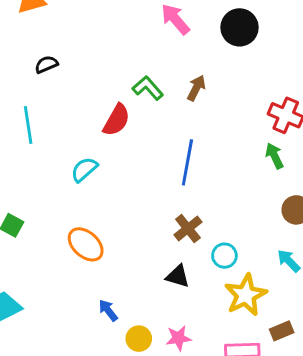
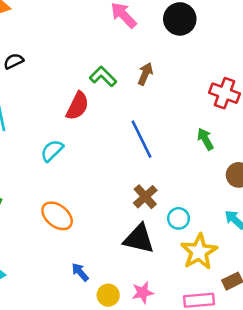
green arrow: (274, 156) -> (205, 139), moved
blue line: (187, 162) -> (141, 139), turned -33
black triangle: (178, 276) -> (139, 239), size x1.5

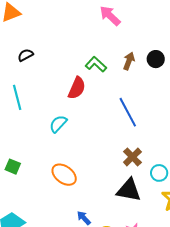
black circle: (180, 19) -> (156, 59), moved, size x0.7

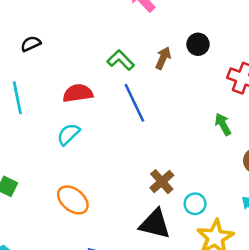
black circle: (156, 59) -> (198, 44), moved
red semicircle: (77, 88) -> (78, 93), moved, turned -125
blue line: (128, 112) -> (134, 103), moved

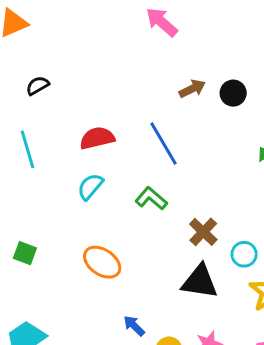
black circle: (198, 44) -> (233, 93), moved
brown arrow: (163, 58) -> (192, 89), turned 45
green L-shape: (121, 60) -> (151, 198), moved

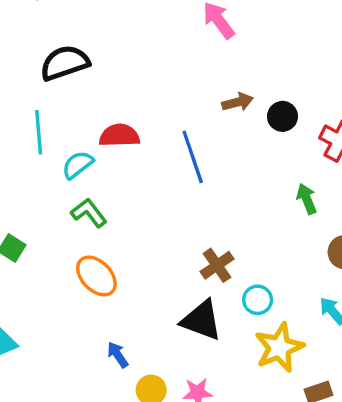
black semicircle: (38, 86) -> (65, 63), size x1.8
cyan semicircle: (90, 187) -> (78, 165), moved
green L-shape: (151, 198) -> (89, 213), moved

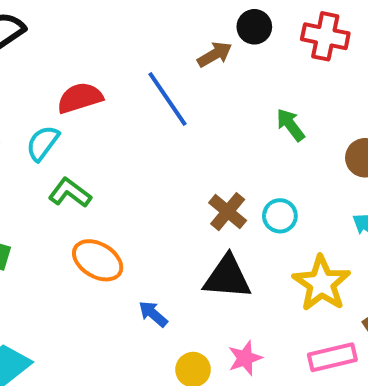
brown arrow: (238, 102) -> (215, 54), moved
green arrow: (307, 199) -> (290, 125), moved
cyan circle: (258, 300) -> (280, 216), moved
blue arrow: (118, 355) -> (153, 314), moved

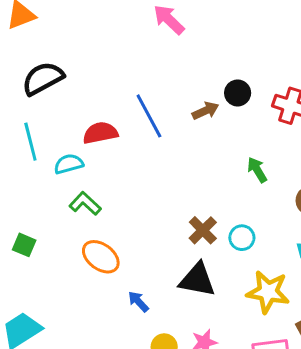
blue line: (167, 99) -> (149, 116), moved
cyan semicircle: (43, 143) -> (69, 164), turned 32
yellow star: (322, 283) -> (268, 292), turned -30

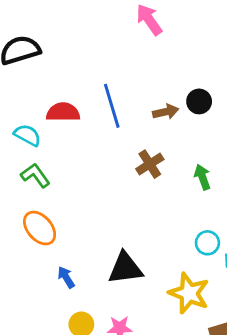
cyan semicircle: (69, 164) -> (28, 135), turned 32
brown cross: (203, 230) -> (150, 164), moved
cyan circle: (242, 238) -> (207, 243), moved
black triangle: (197, 280) -> (125, 268), turned -30

